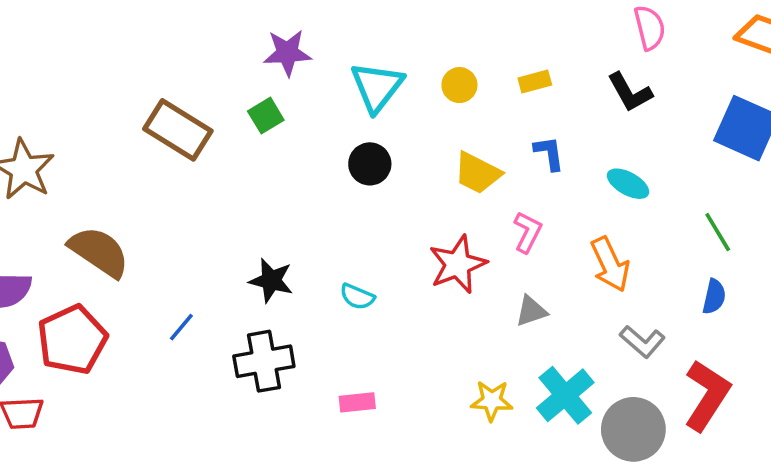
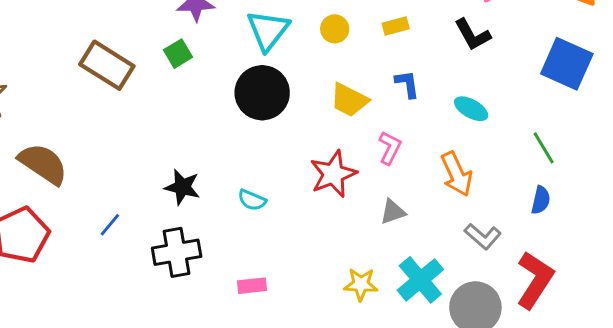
black circle: (370, 164) -> (262, 93), size x1.6

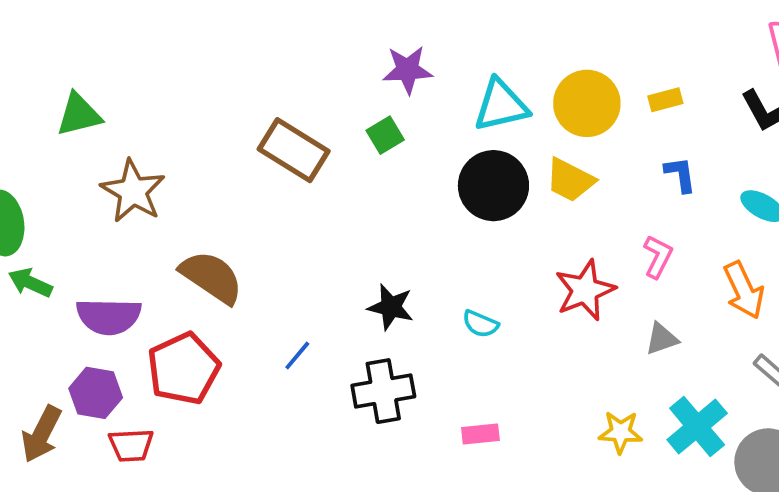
yellow circle: (335, 29) -> (587, 103), size x1.8
cyan triangle: (268, 30) -> (501, 105), turned 39
yellow trapezoid: (349, 100) -> (570, 180), moved

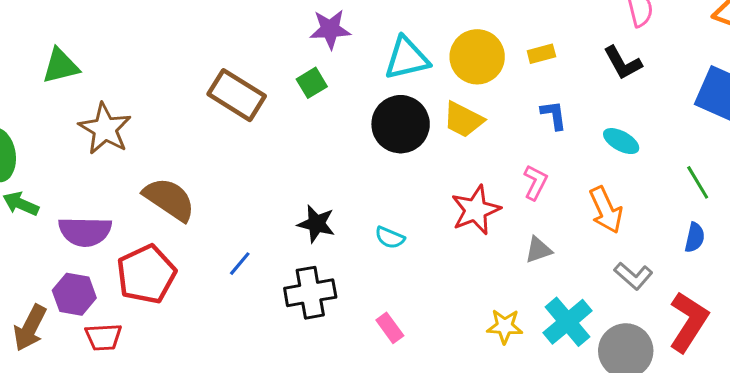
pink rectangle: (480, 434) -> (390, 328), turned 60

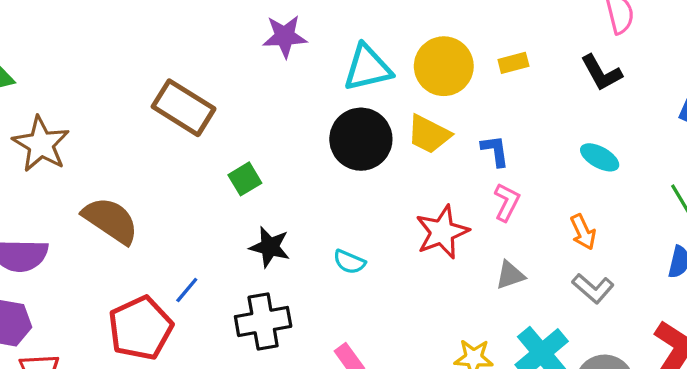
green square: (312, 83) -> (245, 179), moved
blue L-shape: (554, 115) -> (495, 151), moved
orange arrow: (606, 210) -> (583, 232), size x0.7
red pentagon: (146, 274) -> (140, 328), moved
gray L-shape: (633, 276) -> (593, 288), moved

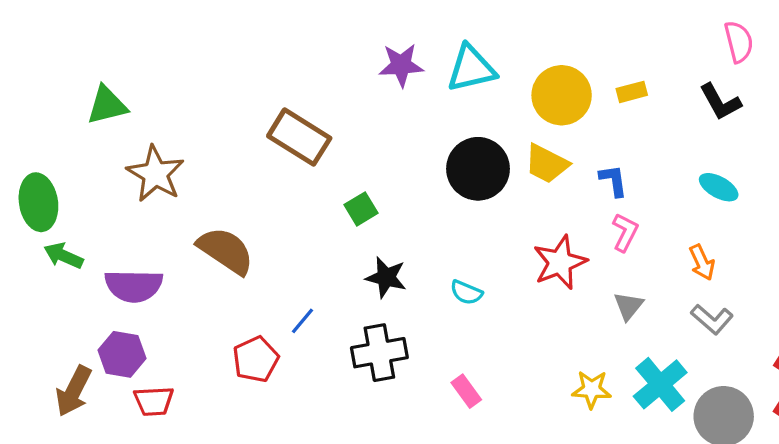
cyan triangle: (368, 68) -> (471, 69), moved
gray triangle: (510, 275) -> (628, 306), turned -32
red pentagon: (140, 328) -> (256, 359), size x0.7

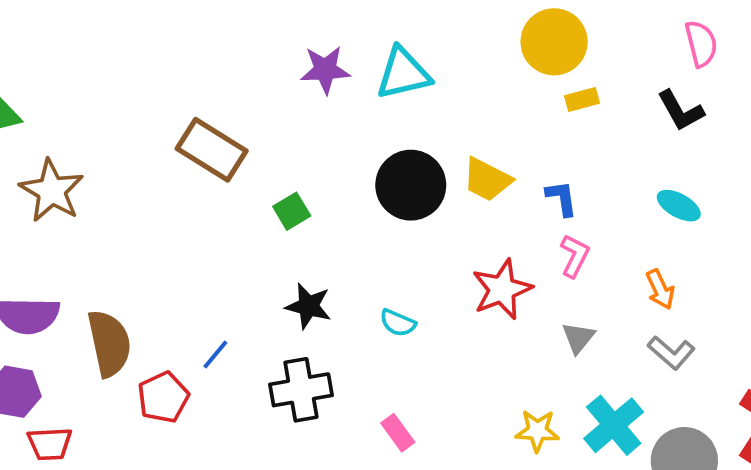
yellow circle: (562, 95) -> (554, 42), moved
green square: (361, 209) -> (292, 211), moved
brown semicircle: (226, 251) -> (109, 343), moved, turned 44

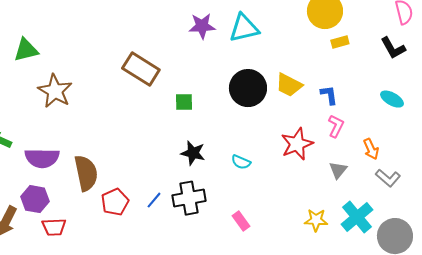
green square: (292, 211) -> (184, 102), turned 30
orange arrow: (660, 289) -> (371, 149), moved
blue line: (215, 354) -> (154, 200), moved

